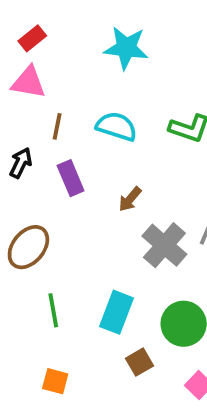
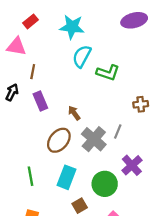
red rectangle: (32, 38) -> (31, 21), moved
cyan semicircle: (117, 126) -> (82, 56), moved, turned -80
brown arrow: (130, 199) -> (74, 113), turned 104
brown ellipse: (28, 247) -> (59, 140), moved

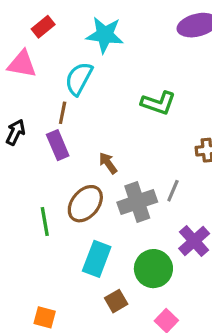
cyan semicircle: (82, 56) -> (79, 79), moved
brown line: (33, 72) -> (63, 113), moved
gray cross: (94, 139) -> (137, 202), turned 30
green line: (31, 176) -> (45, 222), moved

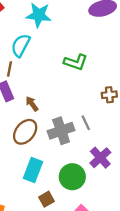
brown arrow: (108, 163) -> (32, 104), moved
gray line: (173, 191) -> (86, 123), turned -48

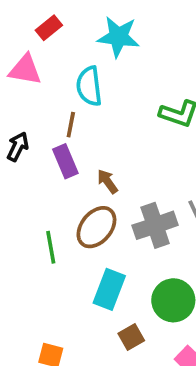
cyan semicircle: (21, 45) -> (89, 86), turned -35

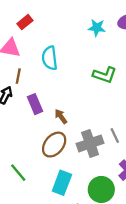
cyan star: (118, 37) -> (97, 28), moved, size x0.7
brown line: (71, 125) -> (18, 76), moved
green line: (51, 247) -> (18, 173), moved, turned -30

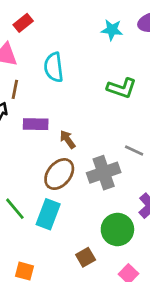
purple rectangle: (35, 104) -> (36, 124), turned -66
gray line: (115, 136) -> (134, 150), moved, turned -40
cyan rectangle: (62, 183) -> (48, 214), moved

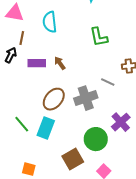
green L-shape: (122, 88) -> (99, 37), turned 60
brown arrow: (68, 139) -> (60, 63), moved
brown square: (86, 257) -> (73, 159), size x1.5

